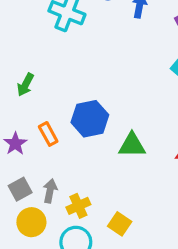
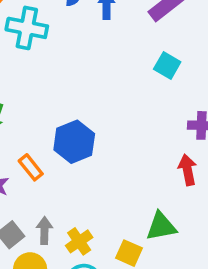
green triangle: (132, 145) -> (161, 226), moved

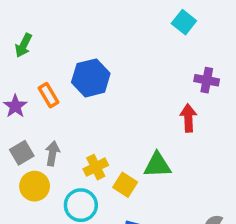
yellow cross: (79, 241) -> (96, 167), moved

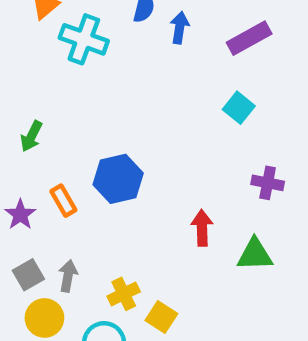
red arrow: (188, 118) -> (202, 228), moved
green triangle: (157, 165) -> (255, 254), moved

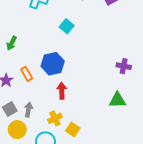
cyan square: (239, 108) -> (67, 26), moved
red arrow: (202, 228) -> (62, 91), moved

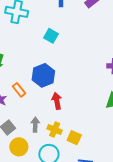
gray arrow: (28, 110) -> (35, 125), moved
yellow cross: (55, 118) -> (55, 130), turned -32

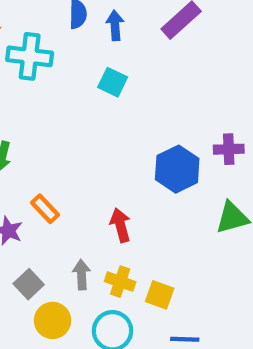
cyan square: (51, 36) -> (113, 82), moved
blue hexagon: (43, 75) -> (177, 169), moved

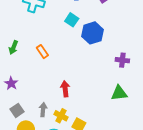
blue hexagon: (177, 169) -> (93, 33), moved
orange rectangle: (45, 209) -> (42, 52), moved

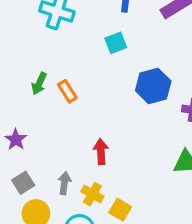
cyan square: (72, 20) -> (116, 43), turned 32
blue hexagon: (93, 33) -> (153, 86), moved
green arrow: (13, 47) -> (39, 84), moved

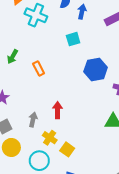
green arrow: (39, 84) -> (13, 57), moved
gray arrow: (64, 183) -> (33, 120), moved

